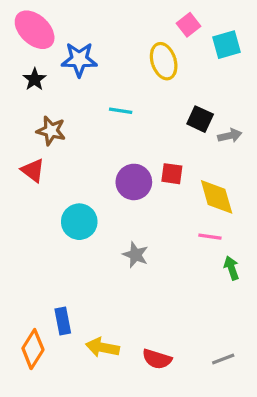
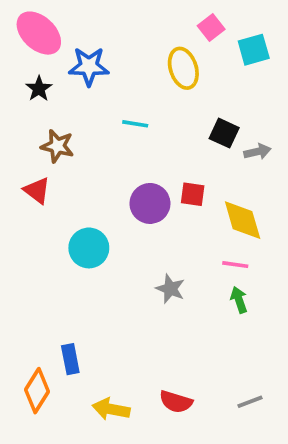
gray star: (135, 255) -> (170, 289), moved
green arrow: (231, 268) -> (239, 300), moved
yellow arrow: (102, 347) -> (111, 409), moved

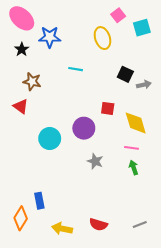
purple circle: (150, 203) -> (84, 128), moved

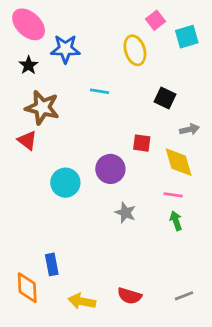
brown star: (32, 82) -> (42, 108), size x1.4
gray arrow: (144, 85) -> (190, 129), moved
orange diamond: (21, 218) -> (27, 288), turned -35

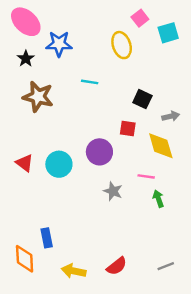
black square: (165, 98) -> (142, 99), moved
red triangle: (27, 140) -> (25, 163), moved
pink line: (173, 195) -> (146, 176), moved
red semicircle: (130, 296) -> (117, 266), turned -55

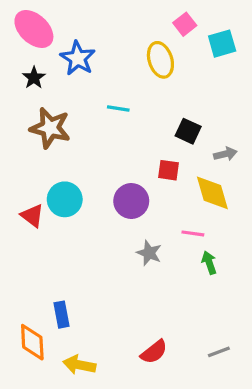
blue star: (59, 44) -> (78, 58), turned 30
cyan circle: (59, 164) -> (65, 199), moved
yellow arrow: (74, 271) -> (79, 365), moved

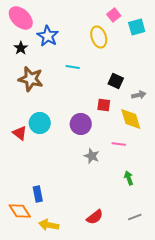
green arrow: (209, 263) -> (129, 178), moved
orange diamond: (32, 342) -> (20, 211), turned -30

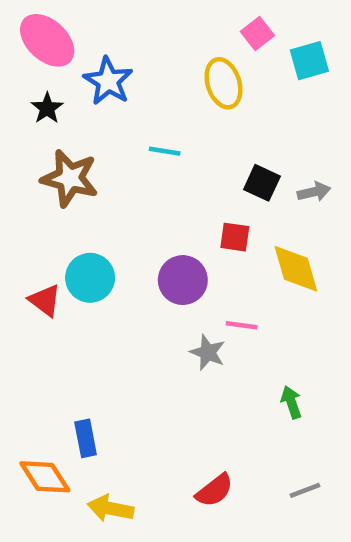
gray arrow: (139, 95) -> (314, 192), moved
pink line: (119, 144) -> (242, 325), moved

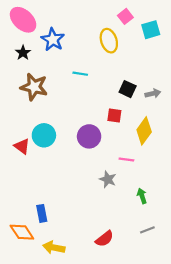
yellow diamond: (296, 269) -> (144, 131), turned 52
pink line: (242, 325) -> (126, 160), moved
gray star: (208, 352) -> (108, 179), moved
gray line: (305, 490) -> (147, 230), moved

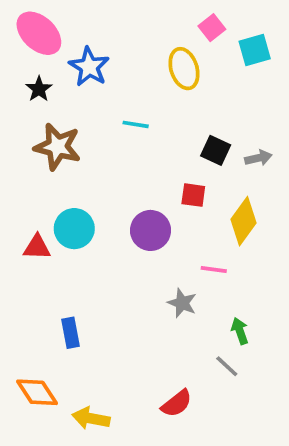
red triangle: (22, 146) -> (37, 247), turned -35
blue rectangle: (42, 213) -> (71, 333), moved
gray line: (147, 230) -> (227, 366), moved, turned 64

